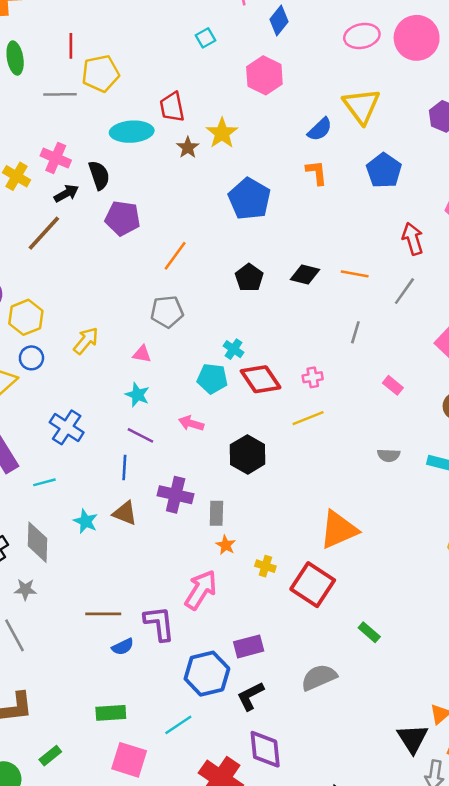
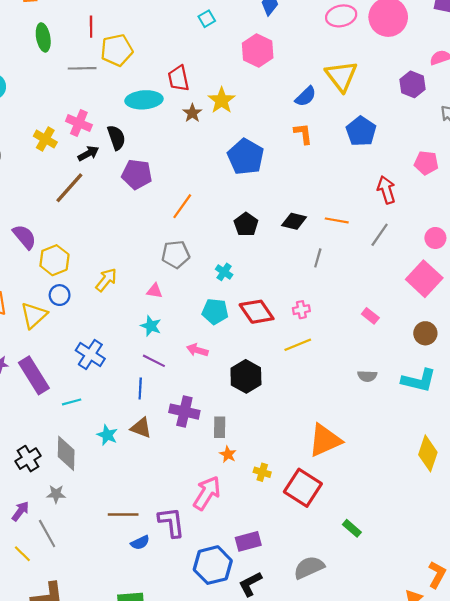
gray line: (355, 332) -> (318, 258), moved
cyan cross: (233, 349) -> (224, 272), moved

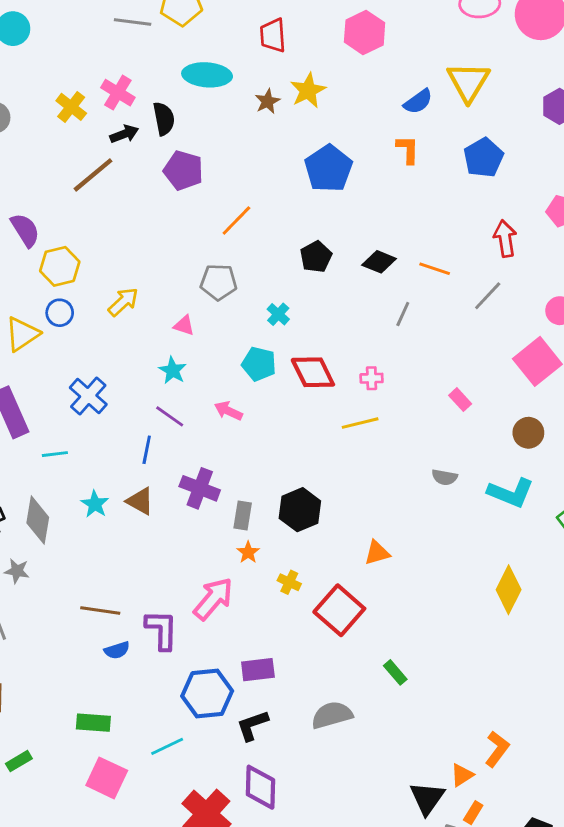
red trapezoid: (178, 78) -> (273, 35), moved
black hexagon: (246, 376) -> (300, 510), moved
orange triangle: (325, 440) -> (377, 553), size x0.6

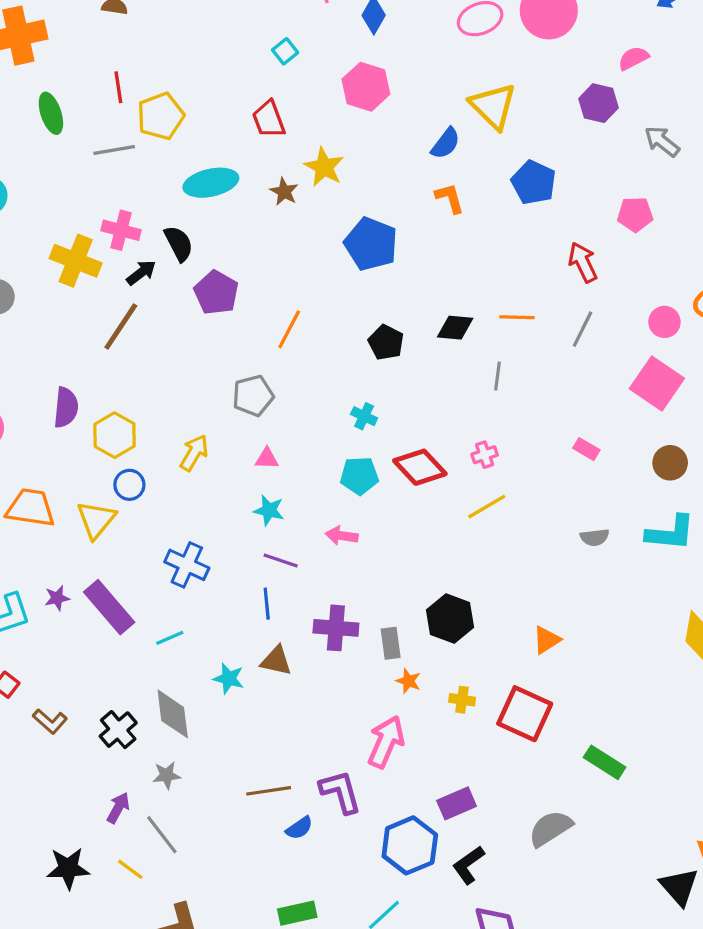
yellow cross: (71, 107) -> (76, 261), size x1.4
purple pentagon: (183, 170) -> (216, 293), turned 30
purple semicircle: (25, 230) -> (66, 407), turned 54
gray pentagon: (219, 282) -> (253, 396), moved
green rectangle: (395, 672) -> (605, 762), size x1.4

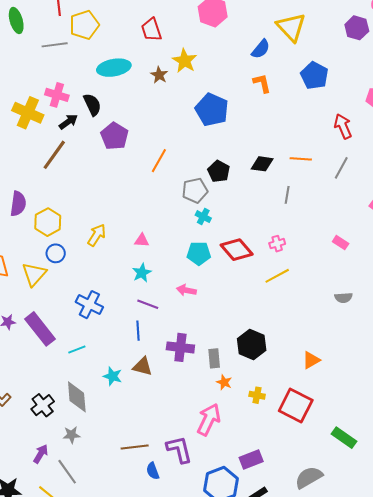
gray pentagon: (253, 396) -> (195, 190), moved
cyan star: (269, 510) -> (142, 273), turned 30
blue semicircle: (299, 828) -> (153, 471), turned 102

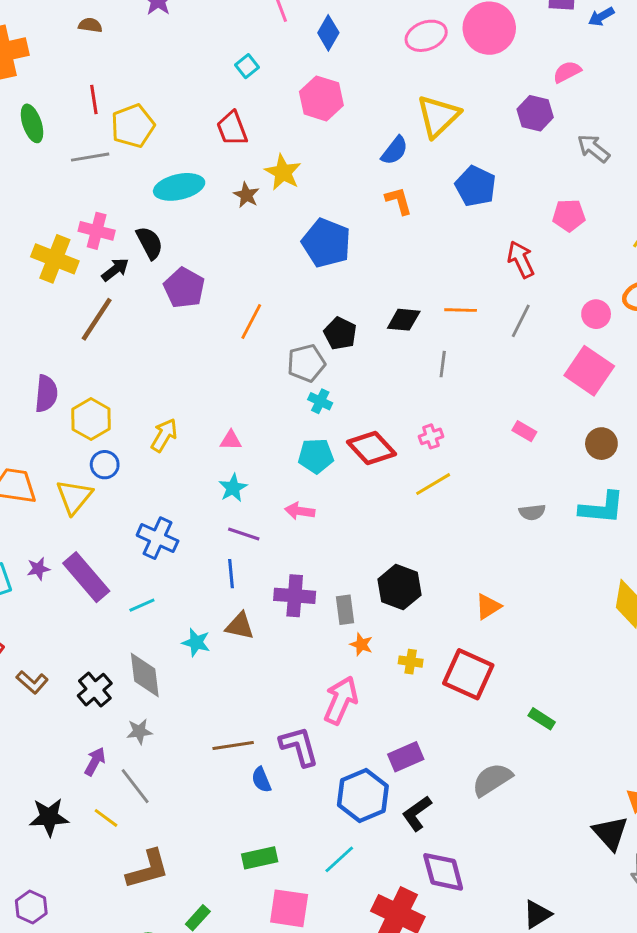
yellow triangle: (291, 27) -> (438, 116), turned 32
green rectangle: (344, 438) -> (542, 719), size x0.7

